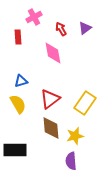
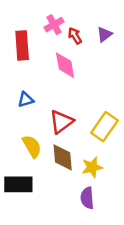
pink cross: (34, 17) -> (54, 25), moved
red rectangle: (18, 37) -> (22, 45), size x1.6
yellow semicircle: (18, 104) -> (32, 146), moved

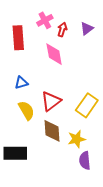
red arrow: (75, 36) -> (62, 30), turned 48
yellow semicircle: (32, 146) -> (26, 110), moved
purple semicircle: (87, 198) -> (85, 161), moved

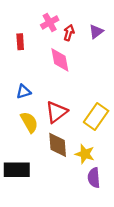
red rectangle: (18, 38) -> (20, 42), size x0.6
yellow star: (77, 139) -> (85, 154), turned 30

